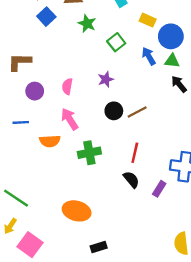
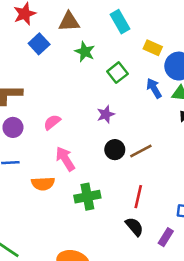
pink semicircle: (67, 86) -> (52, 122), moved, turned 42
purple circle: (35, 91) -> (13, 127), moved

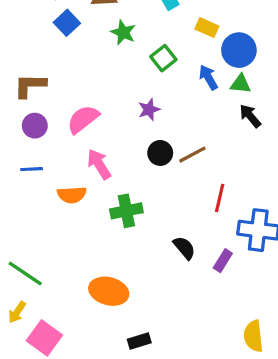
pink semicircle: (52, 122) -> (83, 119), size x1.5
red line: (138, 197) -> (220, 198), moved

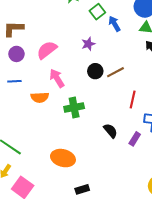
blue arrow: (208, 77) -> (114, 24), moved

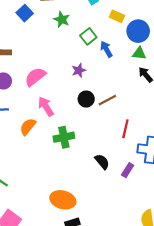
orange semicircle: (40, 97) -> (28, 127), turned 132
orange ellipse: (63, 158) -> (63, 200), moved

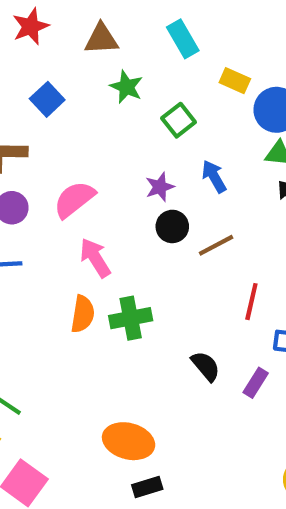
blue square: (25, 13) -> (47, 99), moved
blue arrow: (106, 49) -> (214, 176), moved
black circle: (86, 99) -> (172, 226), moved
orange semicircle: (28, 127) -> (83, 314), moved, turned 150

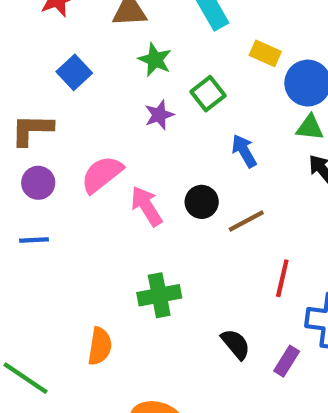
purple star: (160, 187) -> (159, 115), moved
pink arrow: (95, 258) -> (146, 206), moved
orange semicircle: (83, 314) -> (100, 346), moved

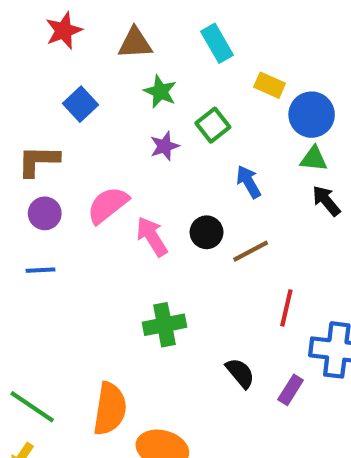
orange semicircle: (100, 346) -> (110, 409), moved, size x1.4

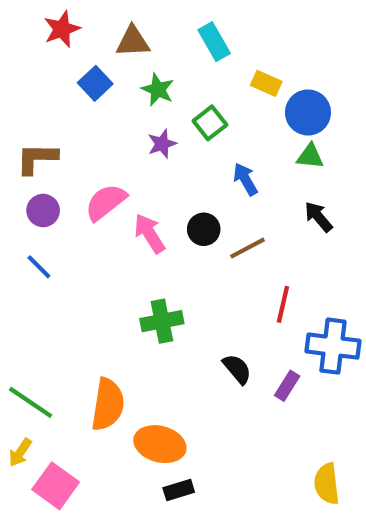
blue square: (80, 104) -> (95, 83), moved
black arrow: (326, 201) -> (318, 217), moved
blue line: (41, 270) -> (39, 267), turned 48

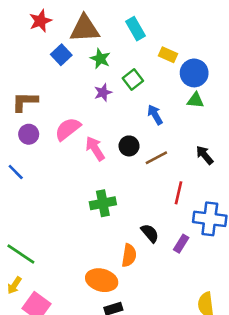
brown triangle: (133, 42) -> (85, 29), size x1.4
black arrow: (318, 217) -> (205, 155), moved
blue line: (39, 267) -> (16, 172), moved
orange semicircle: (108, 404) -> (129, 255), moved, size x0.7

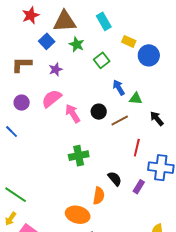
purple star: (103, 93) -> (56, 69), moved
green triangle: (195, 100) -> (136, 99), moved
brown L-shape: (25, 102) -> (22, 64), moved

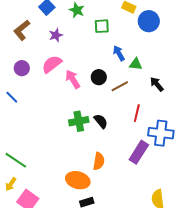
green square: (102, 60) -> (102, 26), turned 35
brown L-shape: (22, 64) -> (22, 30), turned -40
black semicircle: (115, 179) -> (101, 121), moved
purple rectangle: (139, 187) -> (139, 152), size x1.6

